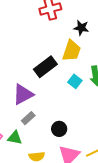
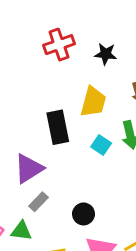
black star: (81, 28) -> (106, 54), moved
black rectangle: (45, 67) -> (58, 127), turned -60

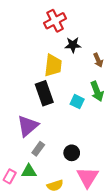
red cross: (59, 45) -> (55, 21), moved
black star: (106, 54) -> (73, 45), moved
yellow trapezoid: (93, 102) -> (53, 65), moved

